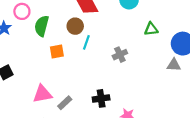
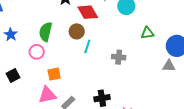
pink circle: (22, 11) -> (37, 52), moved
orange square: (57, 52) -> (54, 74), moved
gray cross: (120, 55) -> (119, 57), turned 32

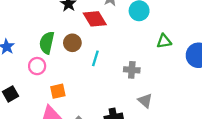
brown circle: (77, 31) -> (72, 43), moved
gray triangle: (169, 66) -> (145, 101), moved, turned 40

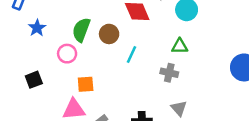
green triangle: (164, 41) -> (180, 46), moved

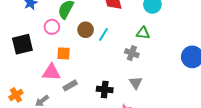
brown circle: (109, 34) -> (86, 30), moved
black square: (34, 80) -> (22, 44), size x1.5

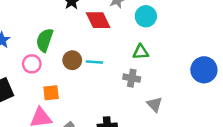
cyan line: (104, 34) -> (94, 62), turned 72
gray triangle: (136, 83) -> (155, 104), moved

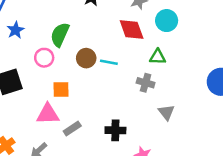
red diamond: (98, 20) -> (132, 30), moved

